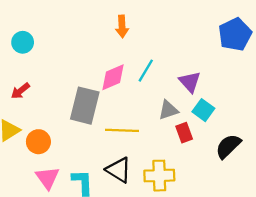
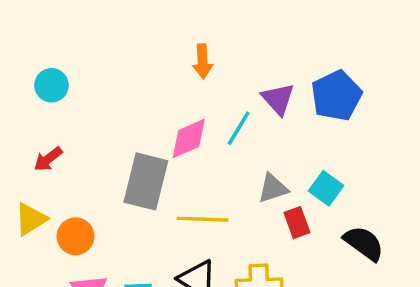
blue pentagon: (235, 34) -> (336, 96), moved
purple triangle: (190, 82) -> (278, 99), moved
black semicircle: (228, 146) -> (364, 243), turned 80

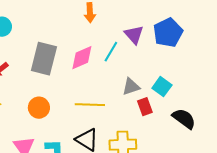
gray rectangle: (146, 181) -> (44, 59), moved
orange circle: (76, 236) -> (39, 108), moved

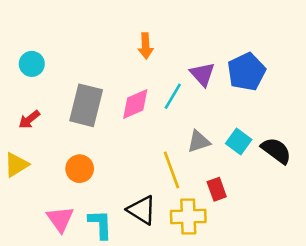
yellow line: (90, 105) -> (171, 170), moved, turned 68
red rectangle: (145, 107) -> (217, 189), moved
black semicircle: (184, 119) -> (276, 151), moved

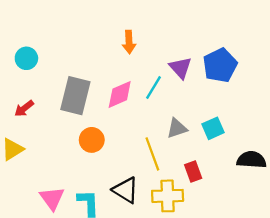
cyan square: (239, 141) -> (213, 128), turned 30
black semicircle: (276, 151) -> (252, 160), moved, turned -32
orange circle: (80, 169) -> (92, 140), moved

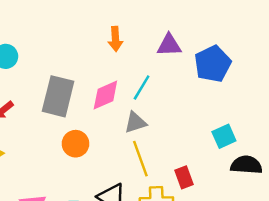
purple triangle: (180, 68) -> (169, 45), moved, turned -50
gray triangle: (177, 128) -> (135, 122), moved
cyan square: (213, 128) -> (224, 136), moved

